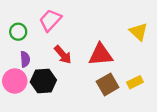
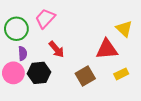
green circle: (18, 32) -> (16, 29), size x1.5
red triangle: (101, 55) -> (107, 49), moved
brown square: (108, 84) -> (85, 76), moved

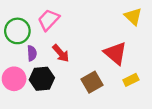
yellow triangle: (124, 29) -> (133, 16), moved
red triangle: (107, 49) -> (115, 53), turned 45
purple semicircle: (23, 53) -> (32, 53), moved

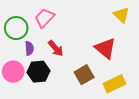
yellow rectangle: (131, 80) -> (114, 84), moved, size x1.5

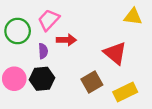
yellow triangle: (121, 15) -> (133, 17), turned -36
purple semicircle: (29, 48) -> (43, 51), moved
red arrow: (56, 48) -> (66, 40), moved, turned -48

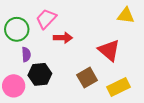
purple semicircle: (43, 51) -> (26, 54), moved
pink circle: (14, 79) -> (14, 86), moved

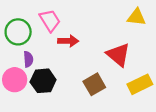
pink trapezoid: (46, 19) -> (50, 20), turned 105
pink circle: (14, 86) -> (15, 80), moved
yellow rectangle: (119, 87) -> (140, 84), moved

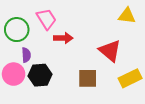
brown square: (94, 84) -> (88, 78), turned 30

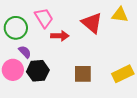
red triangle: (110, 51) -> (92, 23), moved
purple semicircle: (26, 55) -> (25, 52), turned -40

